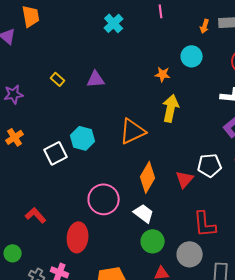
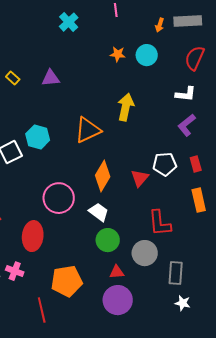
orange star: (163, 74) -> (118, 54), moved

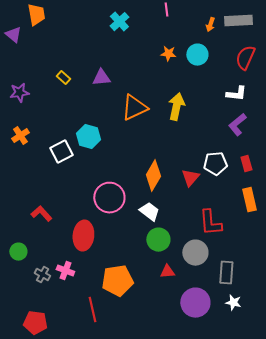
orange triangle: (88, 130) -> (134, 108), moved
purple circle: (118, 300) -> (195, 303), moved

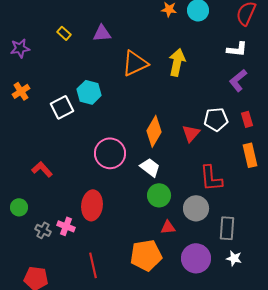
red ellipse: (83, 236) -> (92, 205), moved
orange pentagon: (117, 281) -> (146, 255), moved

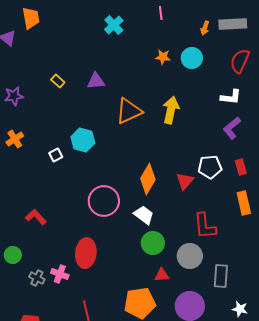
white square: (62, 107) -> (56, 155), size x0.6
white star: (234, 258) -> (240, 309), moved

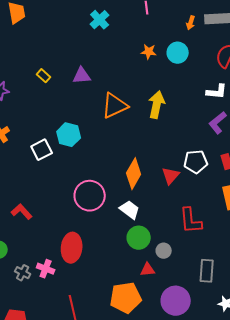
white square: (56, 155) -> (42, 150), size x1.5
gray circle: (190, 256) -> (164, 251), moved, size x0.6

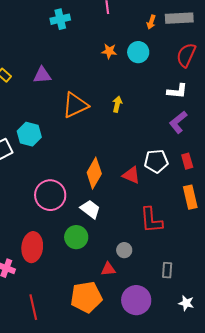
cyan cross: (100, 20) -> (60, 19), turned 30
yellow arrow: (157, 105) -> (117, 104), size x0.6
red triangle: (171, 176) -> (131, 175), turned -48
green circle: (139, 238) -> (76, 237), moved
gray rectangle: (207, 271) -> (167, 270), size x0.7

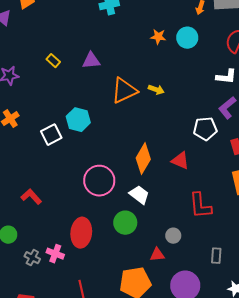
yellow arrow: (117, 104) -> (156, 90), moved, turned 98
white pentagon: (156, 161) -> (205, 129), moved

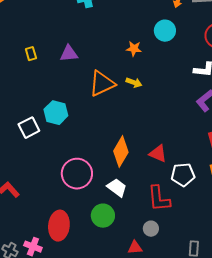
orange star: (158, 37) -> (134, 49), moved
yellow rectangle: (53, 61) -> (31, 54), turned 32
white pentagon: (205, 129) -> (183, 175), moved
red L-shape: (200, 206) -> (159, 199), moved

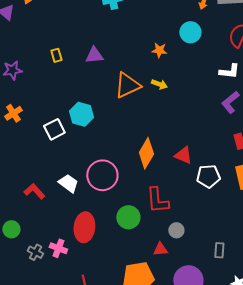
white trapezoid: (117, 188) -> (68, 183), moved
red L-shape: (159, 199) -> (157, 200), moved

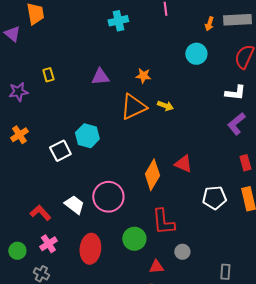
orange star: (159, 50) -> (143, 76), moved
yellow rectangle: (56, 55) -> (48, 75), moved
red triangle: (183, 155) -> (183, 164), moved
pink cross: (58, 248) -> (48, 244), moved, turned 36
red triangle: (160, 249) -> (156, 267), moved

